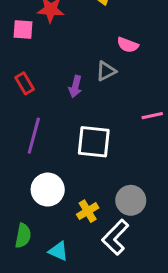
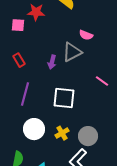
gray triangle: (106, 71) -> (72, 52), size x1.5
pink line: (152, 116) -> (102, 81), turned 48
yellow cross: (88, 211) -> (62, 133), moved

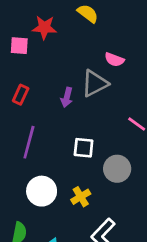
red rectangle: (19, 60) -> (21, 95), turned 56
white square: (64, 98) -> (84, 148), size x0.7
gray circle: (88, 136) -> (117, 169), moved

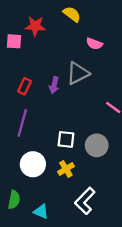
pink semicircle: (114, 60) -> (94, 44), moved
red rectangle: (21, 95) -> (25, 86), moved
white square: (84, 148) -> (66, 139), moved

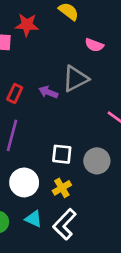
purple arrow: (54, 85) -> (48, 92), turned 98
white L-shape: (85, 201) -> (65, 224), moved
cyan triangle: (41, 212) -> (34, 219), moved

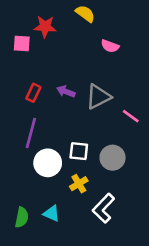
gray triangle: (75, 79) -> (98, 97), moved
white circle: (24, 182) -> (48, 163), moved
white L-shape: (65, 224) -> (103, 208), moved

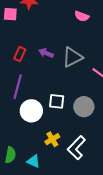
yellow cross: (79, 184) -> (52, 139), moved
cyan triangle: (52, 213) -> (33, 161), moved

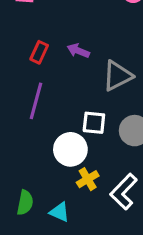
gray triangle: (72, 57) -> (117, 76), moved
white circle: (31, 111) -> (70, 149), moved

